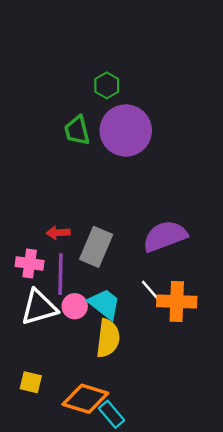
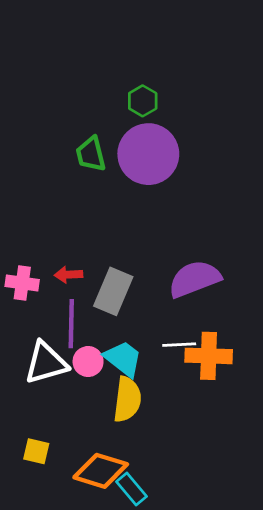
green hexagon: (107, 85) -> (143, 101), moved
pink cross: (30, 263) -> (22, 283), moved
white line: (152, 292) -> (179, 345), turned -52

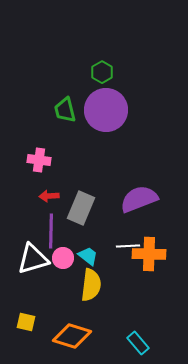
pink cross: (22, 283) -> (39, 160), moved
cyan trapezoid: (123, 359) -> (88, 256), size x0.7
cyan rectangle: (132, 489) -> (138, 343), moved

